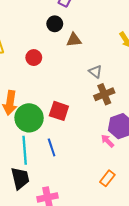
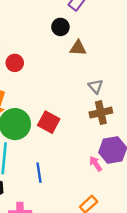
red circle: (34, 58) -> (15, 63), moved
blue line: (52, 147) -> (39, 173), moved

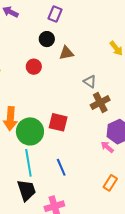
red circle: (15, 63) -> (34, 67), moved

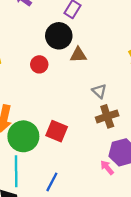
black circle: (47, 39) -> (59, 36), size x1.5
blue line: (61, 167) -> (52, 182), turned 42

